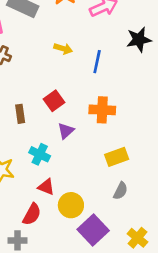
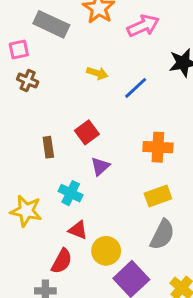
blue line: (97, 62) -> (136, 88), turned 35
orange cross: (102, 110) -> (158, 147), moved
gray semicircle: (121, 191) -> (162, 235), size x1.5

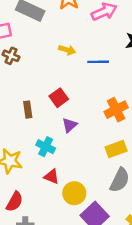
blue line: (136, 88) -> (98, 62), turned 42
orange cross: (158, 147) -> (116, 110), turned -30
red semicircle: (62, 261) -> (15, 202), moved

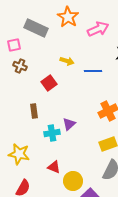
red square: (59, 98) -> (49, 83), moved
cyan cross: (46, 147) -> (52, 133), moved, turned -35

